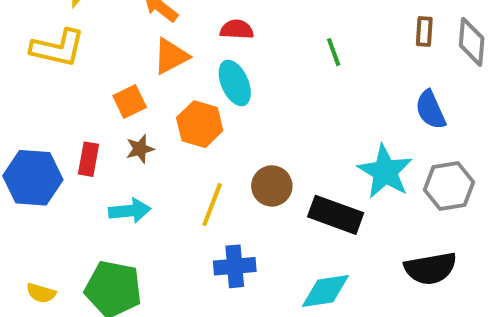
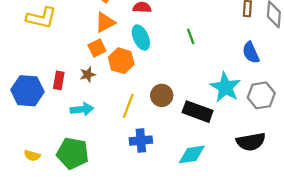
green line: (334, 52) -> (191, 36), moved
orange square: (130, 102) -> (97, 48), moved

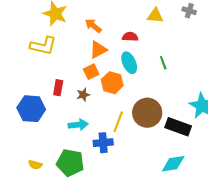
green line: (191, 36) -> (163, 63), moved
red rectangle: (59, 80) -> (58, 88), moved
brown circle: (162, 95) -> (147, 113), size x1.5
blue cross: (141, 141) -> (103, 143), moved

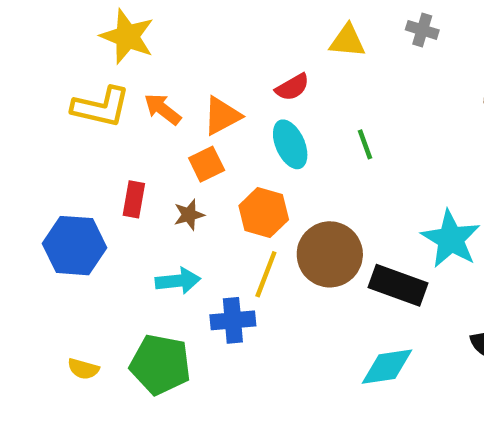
orange arrow: (93, 26) -> (163, 109), moved
red semicircle: (130, 37) -> (292, 87), turned 147
orange hexagon: (112, 83) -> (264, 213), moved

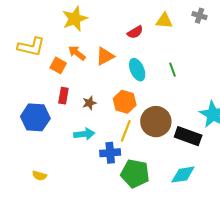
yellow star: (127, 37) -> (75, 19), moved, turned 30
red semicircle: (292, 87) -> (135, 32), moved
yellow L-shape: (101, 107) -> (31, 47), moved
orange square: (207, 164) -> (58, 65), moved, turned -35
green pentagon: (160, 364) -> (135, 174), moved

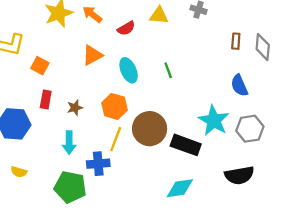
orange arrow: (77, 53) -> (92, 14), moved
cyan arrow: (84, 134) -> (69, 143), turned 96
green pentagon: (135, 174) -> (70, 187), moved
yellow semicircle: (39, 176) -> (19, 172), moved

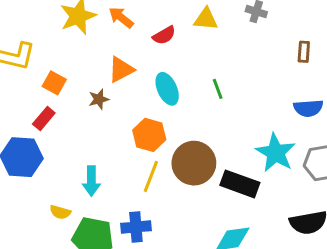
blue semicircle: (239, 85) -> (308, 108), turned -70
red rectangle: (46, 99) -> (44, 119), moved, turned 30
brown star: (75, 108) -> (99, 99), moved
blue cross: (98, 164) -> (136, 227), moved
yellow semicircle: (19, 172) -> (60, 212), moved

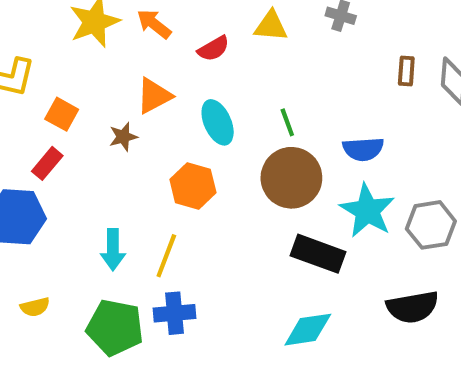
blue semicircle: (308, 108) -> (363, 149), moved
brown circle: (194, 163) -> (291, 178), moved
yellow line: (151, 176) -> (166, 256), moved
yellow semicircle: (60, 212) -> (35, 307), moved, turned -30

